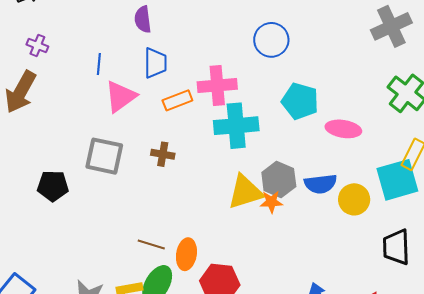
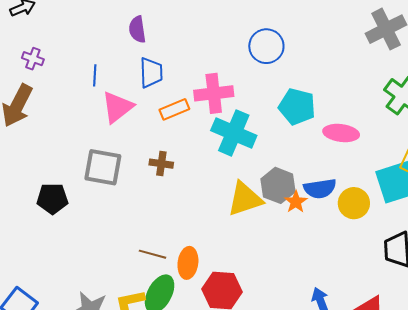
cyan cross: (236, 126) -> (234, 133), turned 30
orange star: (271, 202) -> (296, 202), moved, turned -30

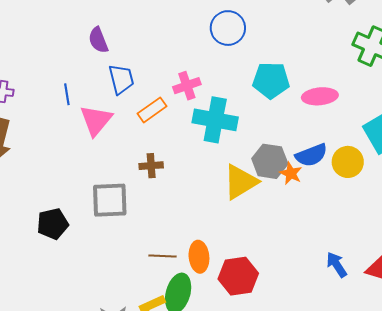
pink cross: (214, 93) -> (187, 86), size x0.7
gray square: (103, 167) -> (110, 200), moved

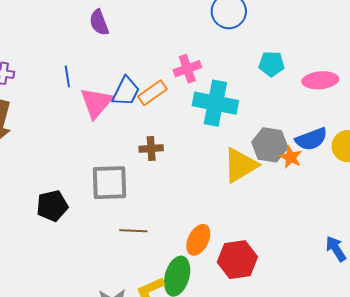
blue trapezoid: (121, 79) -> (126, 91), moved, turned 40
cyan pentagon: (271, 80) -> (272, 64), size x0.7
brown line: (162, 256) -> (133, 231), moved
orange ellipse: (199, 257) -> (198, 240), turned 32

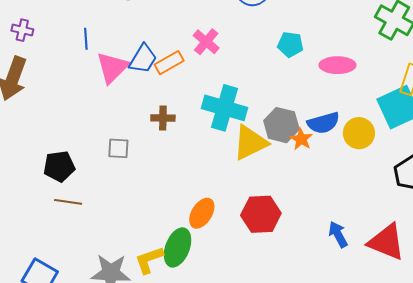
pink cross: (187, 69) -> (206, 42), turned -36
cyan cross: (215, 103) -> (225, 108), moved
gray square: (109, 183) -> (118, 148), size x0.6
brown line: (133, 231) -> (68, 202), moved
red hexagon: (237, 260) -> (261, 214), moved

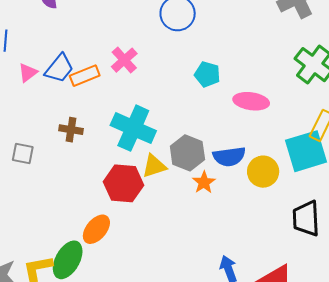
pink triangle: (112, 68) -> (28, 73), size x0.6
orange star: (301, 139) -> (204, 182), moved
yellow triangle: (250, 143) -> (154, 166), size x0.7
red hexagon: (261, 214) -> (123, 183), moved

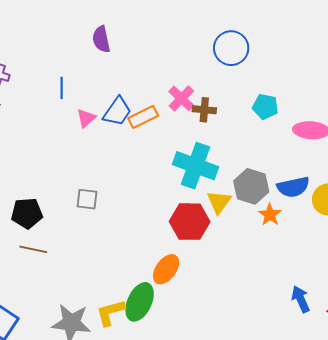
brown cross: (71, 130) -> (204, 110), moved
yellow triangle: (154, 166) -> (219, 202), turned -32

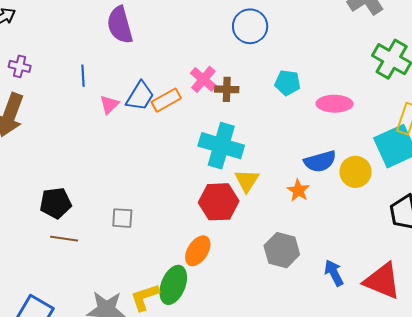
purple semicircle: (101, 39) -> (120, 25), size x1.4
gray hexagon: (251, 186) -> (282, 250), moved
gray square: (87, 199) -> (122, 218), moved

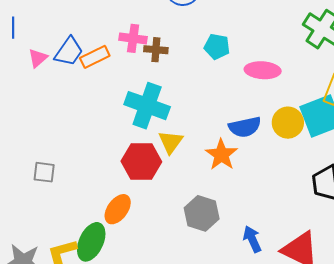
pink cross: (203, 79) -> (133, 38), turned -36
yellow circle: (355, 172) -> (288, 123), moved
orange star: (298, 190) -> (221, 155), size x1.4

